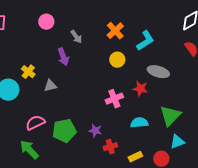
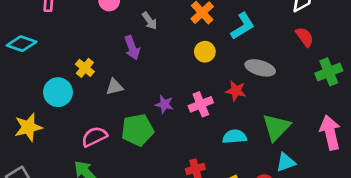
green pentagon: (64, 131) -> (137, 130), moved
purple star: (95, 131) -> (164, 104), moved

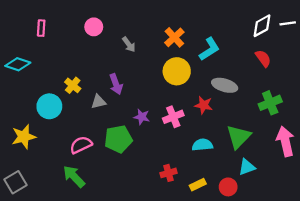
purple arrow: (132, 48) -> (116, 84), moved
yellow circle: (205, 52) -> (177, 71), size x1.5
green cross: (329, 72) -> (270, 103), moved

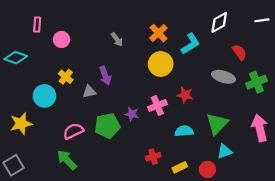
white diamond: (262, 26) -> (219, 22), moved
pink circle: (94, 27) -> (62, 39), moved
gray ellipse: (225, 85) -> (223, 77), moved
green cross: (270, 103) -> (256, 82), moved
purple star: (142, 117) -> (132, 114), moved

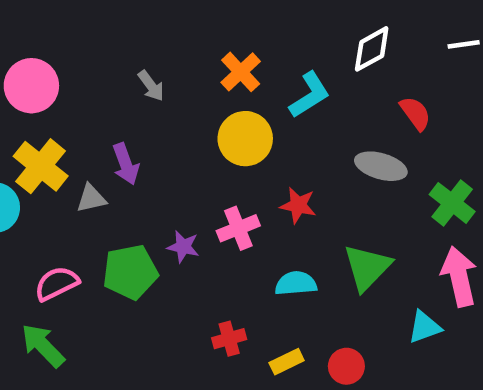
pink circle: (62, 39) -> (31, 86), size x1.5
yellow cross: (66, 77) -> (41, 166), size x1.6
green cross: (256, 82) -> (452, 203), moved, turned -30
cyan triangle: (225, 151) -> (425, 327), moved

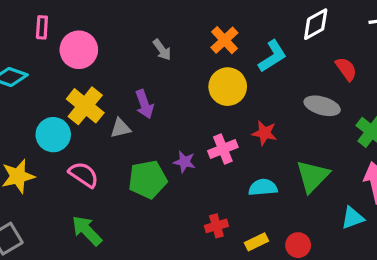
pink semicircle: (57, 283) -> (84, 175), moved, turned 60

